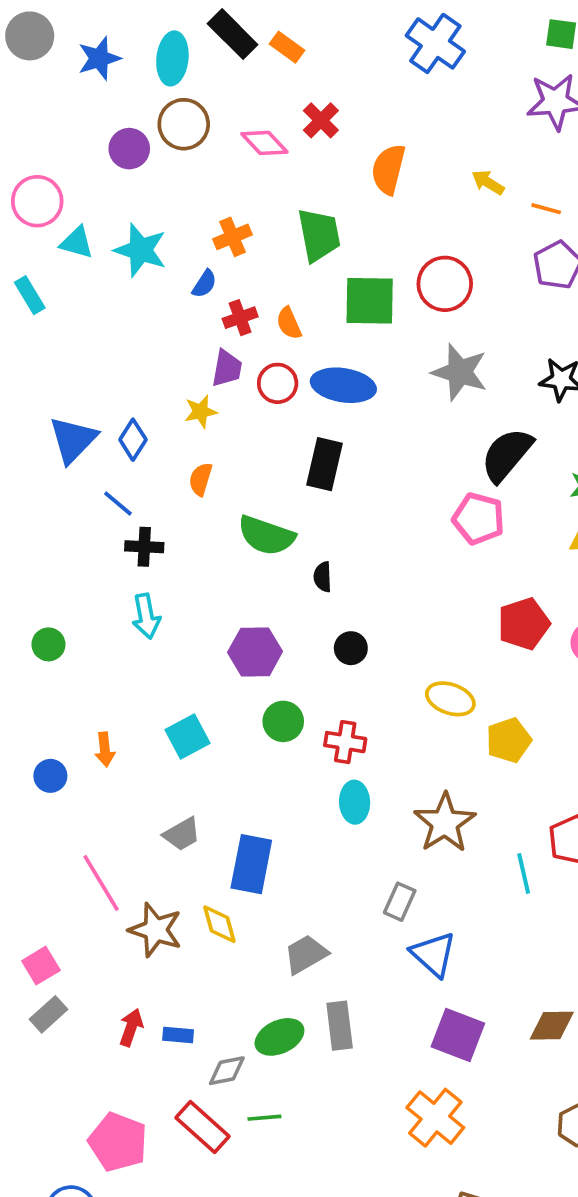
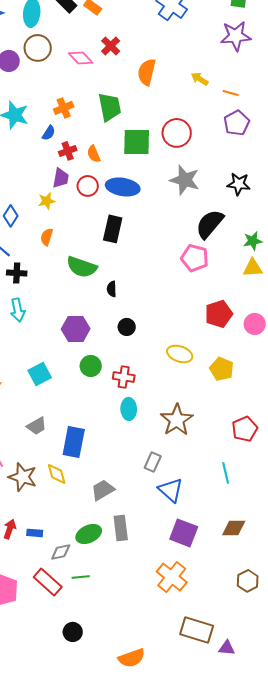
yellow pentagon: (509, 740) -> (222, 369), moved, turned -30
cyan line: (524, 874) -> (226, 473), moved

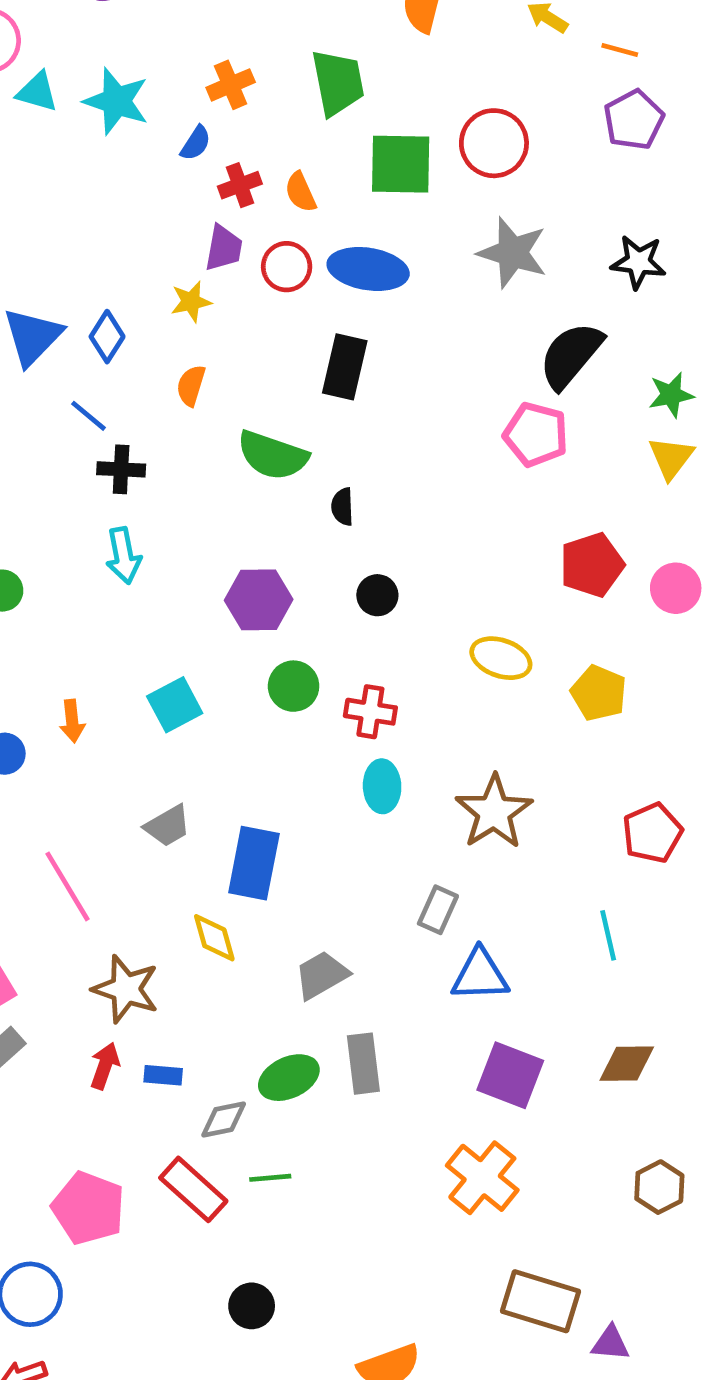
yellow triangle: (253, 268) -> (671, 458), turned -50
brown star: (23, 477) -> (126, 989), moved
blue triangle: (171, 490) -> (480, 975), turned -44

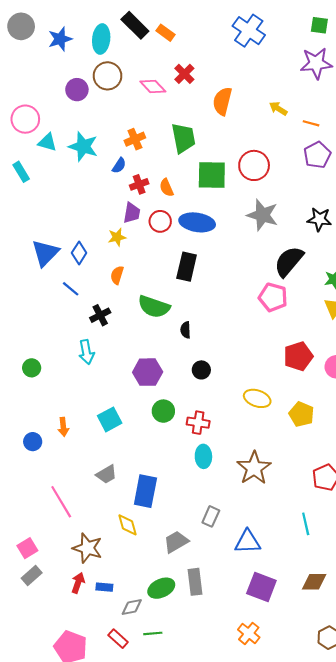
black cross: (121, 469) -> (100, 315), moved, turned -30
gray rectangle: (438, 910) -> (211, 516), moved
orange cross: (482, 1178) -> (249, 633), size x0.7
red rectangle: (193, 1189) -> (118, 639), size x0.7

